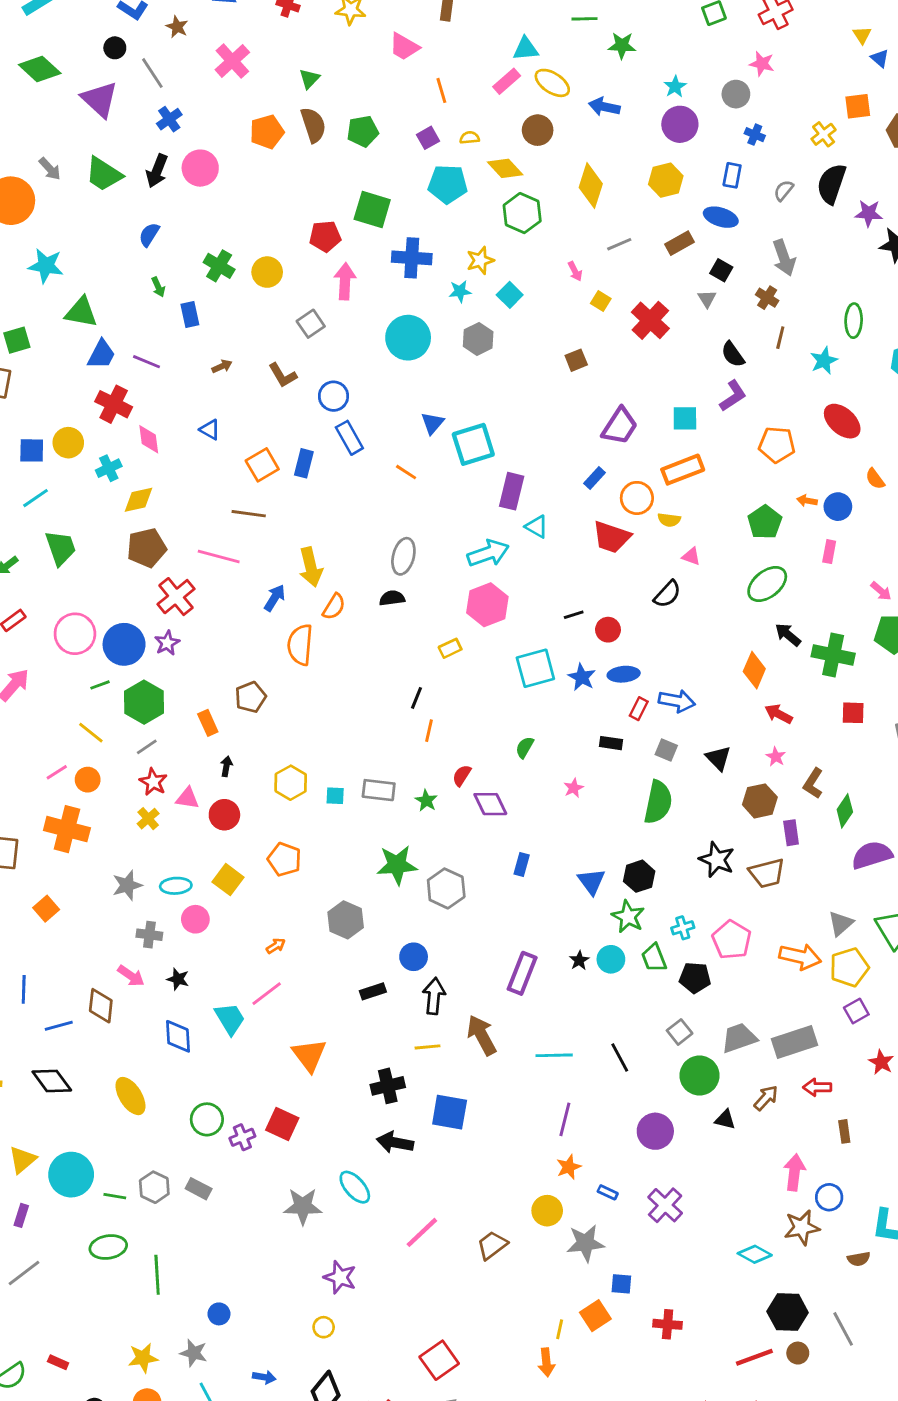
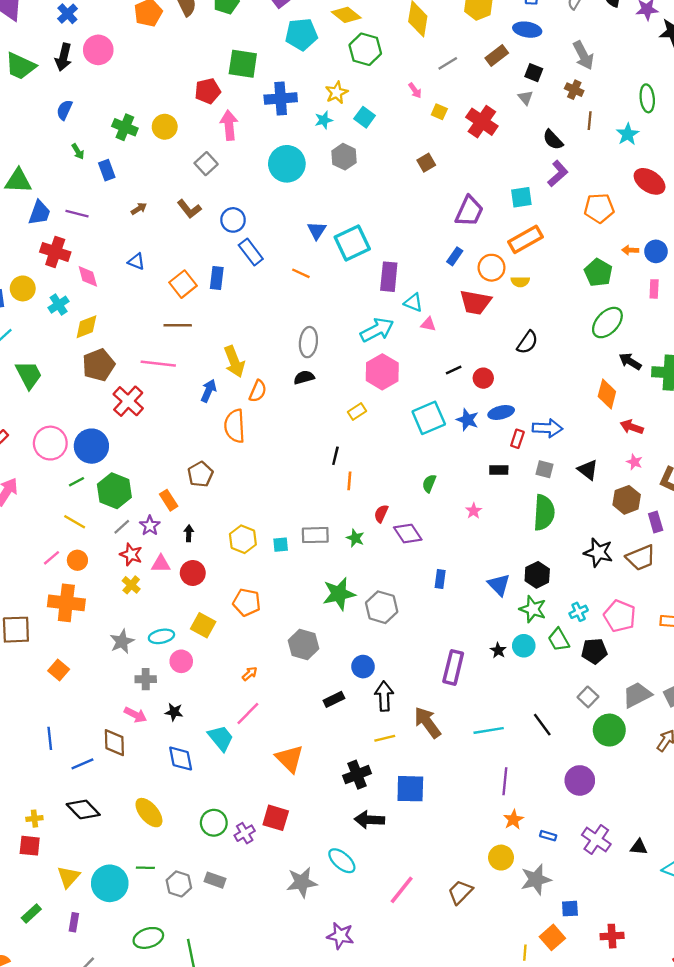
pink triangle: (691, 556) -> (428, 324), moved
purple star: (167, 643) -> (150, 526), moved
black triangle: (725, 1120) -> (639, 847), moved
green line: (115, 1196) -> (145, 868), moved

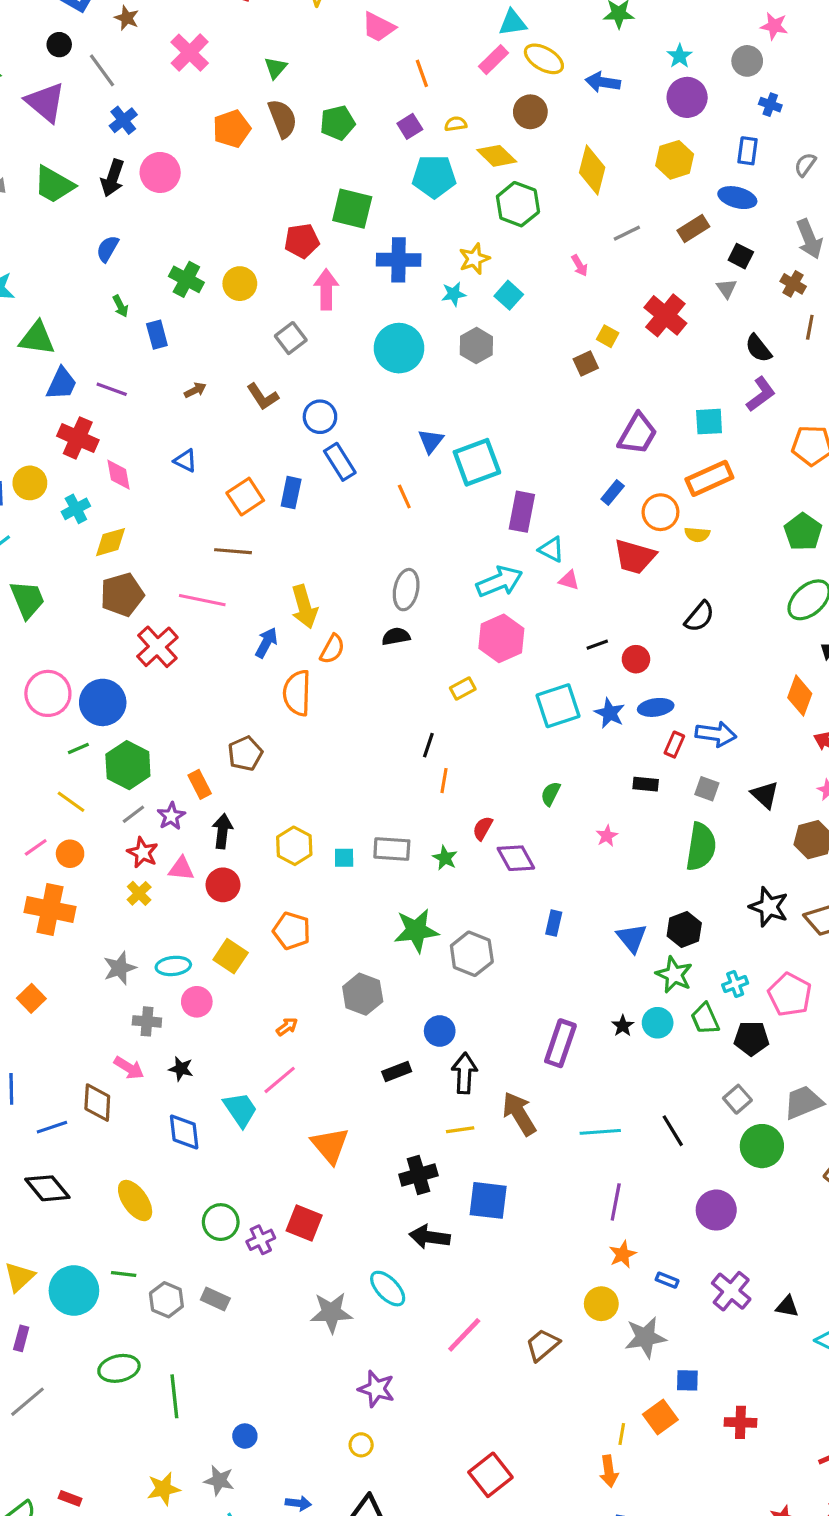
yellow square: (439, 112) -> (608, 336), moved
orange line: (301, 273) -> (404, 497), turned 36
black arrow: (189, 533) -> (222, 831), size x1.5

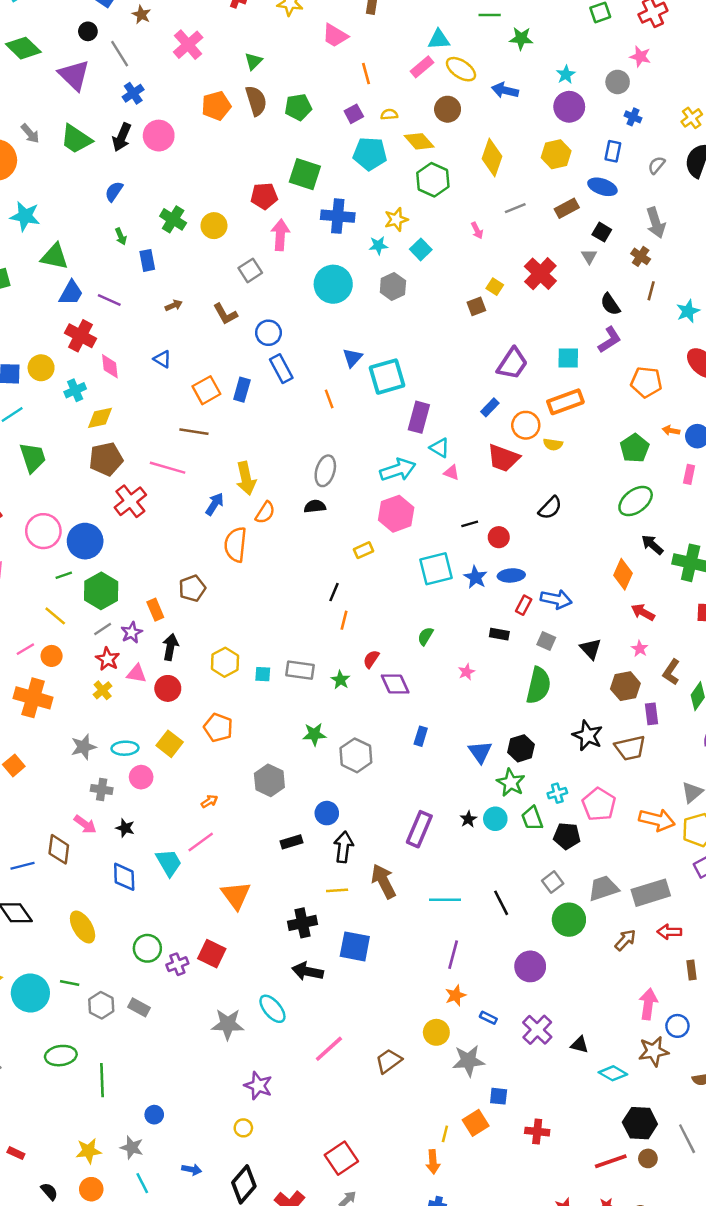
green star: (416, 931) -> (314, 734), size x0.7

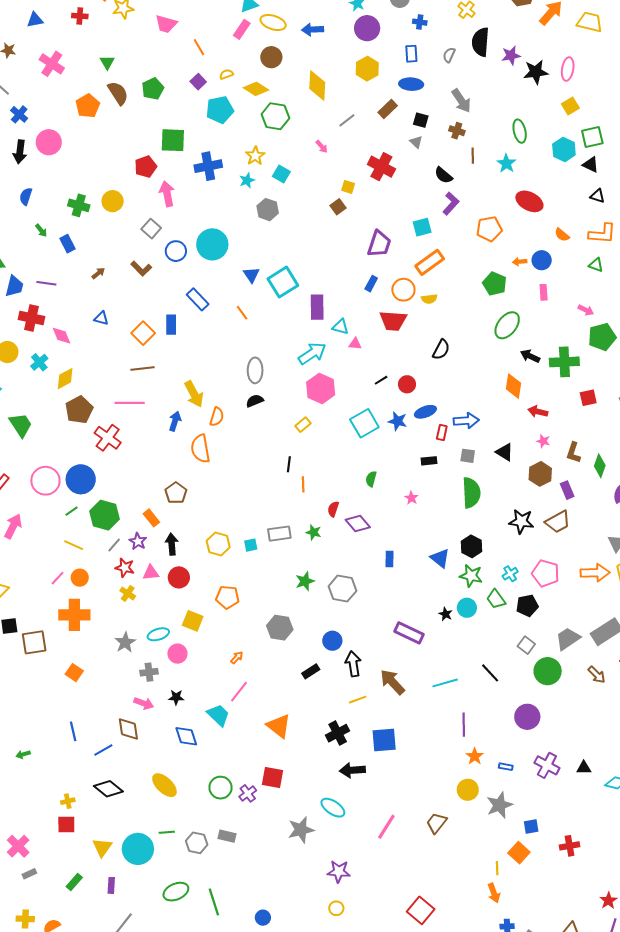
cyan circle: (333, 284) -> (212, 244), moved
blue circle: (268, 333) -> (176, 251), moved
purple rectangle: (419, 829) -> (409, 633), turned -72
brown arrow: (625, 940) -> (597, 675), turned 108

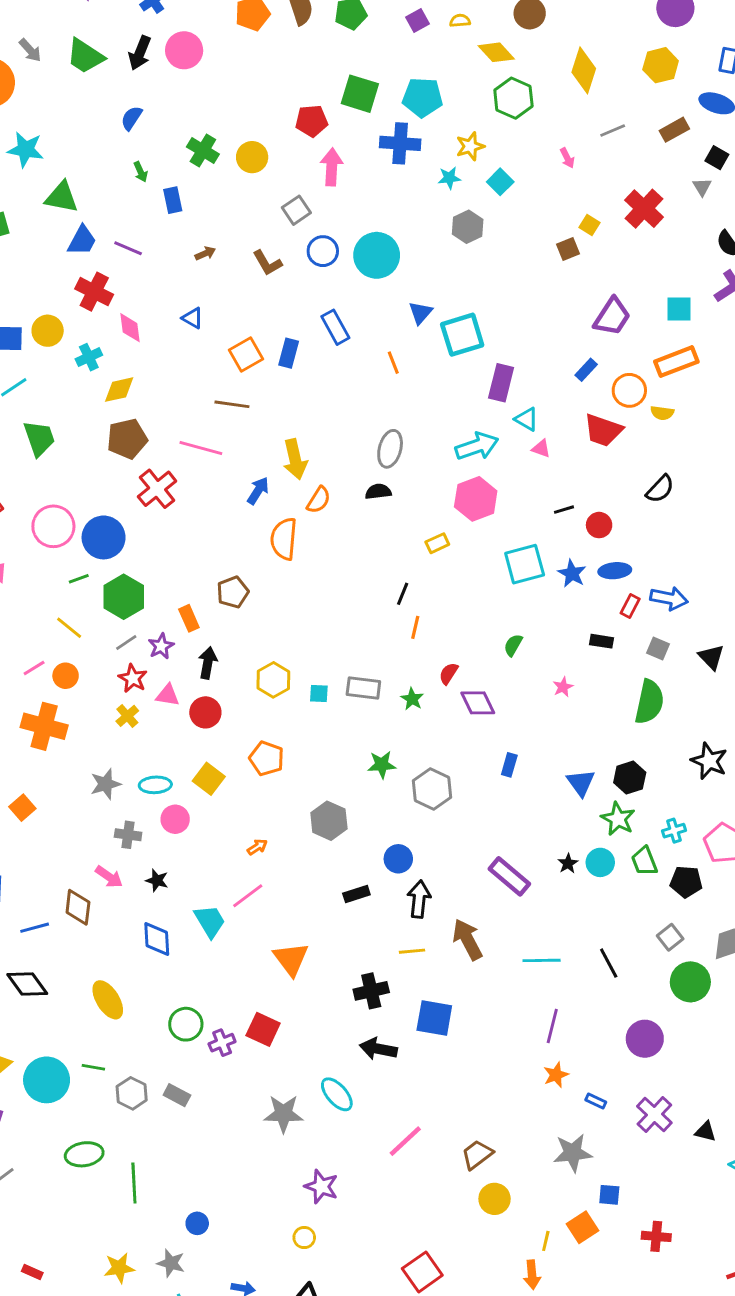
cyan pentagon: (220, 110) -> (423, 97), moved
yellow circle: (468, 790) -> (495, 1199), moved

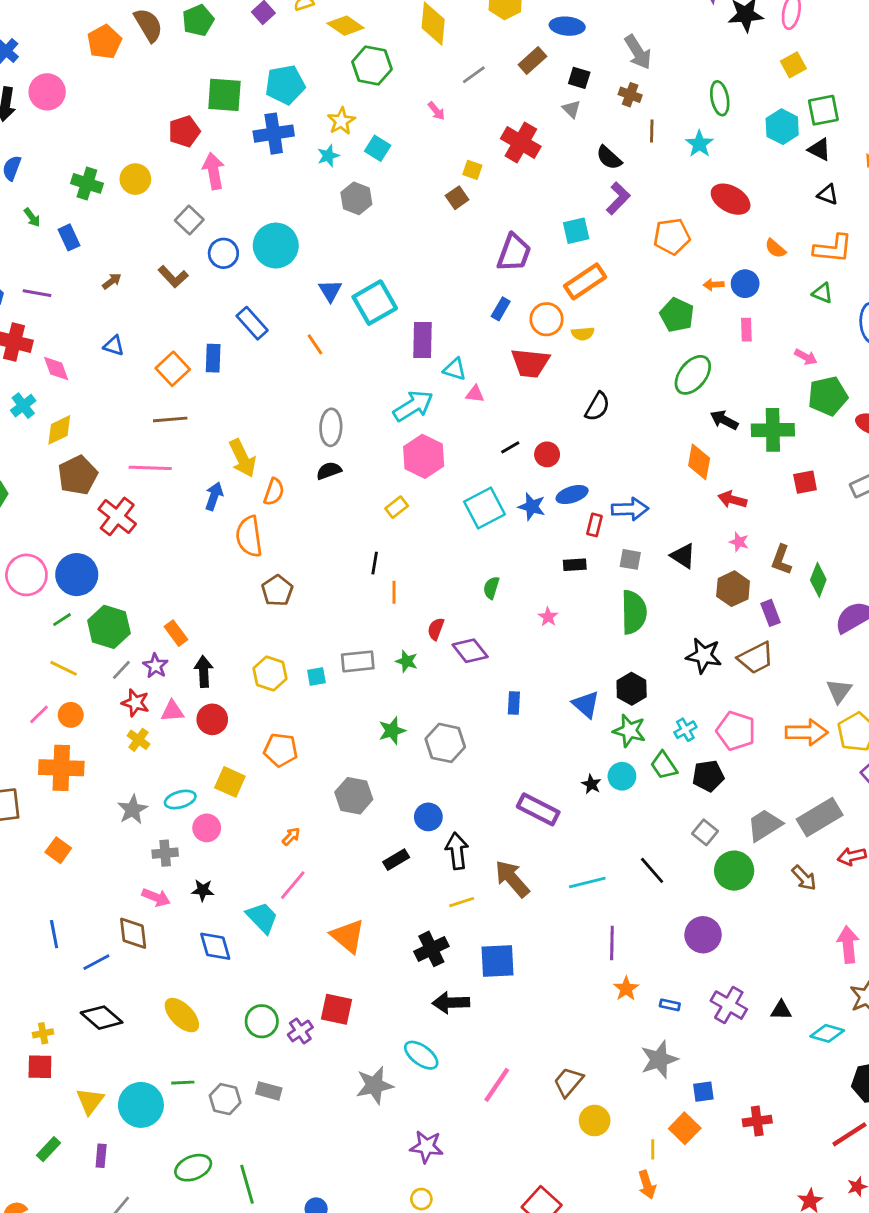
brown pentagon: (233, 592) -> (277, 591), moved

